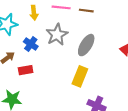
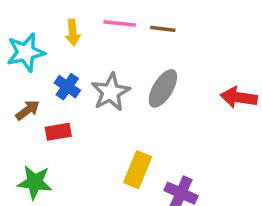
gray star: (57, 35) -> (111, 92), moved
yellow rectangle: (80, 76) -> (138, 170), moved

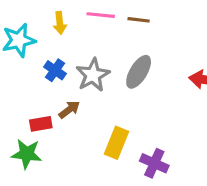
brown arrow: (28, 110) -> (69, 110), moved
red rectangle: (58, 132) -> (41, 124), moved

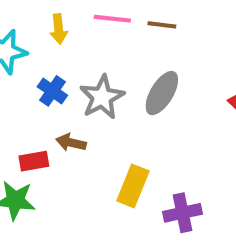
brown arrow: (69, 110) -> (71, 143), turned -130
purple cross: (154, 163) -> (183, 213), turned -36

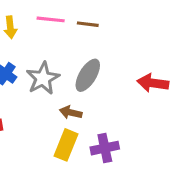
brown arrow: (71, 143) -> (71, 112), moved
purple cross: (183, 213) -> (105, 148), moved

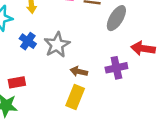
gray ellipse: (88, 75) -> (116, 18), moved
purple cross: (105, 148) -> (116, 68), moved

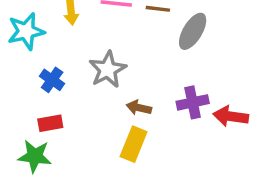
blue cross: (28, 41) -> (52, 80), moved
red arrow: (143, 48) -> (231, 116), moved

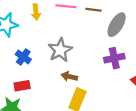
purple cross: (193, 102) -> (114, 58), moved
brown arrow: (139, 108) -> (69, 77), moved

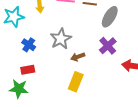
purple cross: (114, 58) -> (108, 46), turned -30
brown arrow: (69, 77) -> (78, 57), moved, turned -32

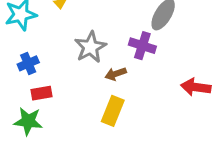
blue cross: (29, 45) -> (28, 63), moved, turned 32
purple cross: (108, 46) -> (142, 46), moved, turned -30

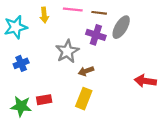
purple cross: (142, 46) -> (96, 35), moved
red rectangle: (42, 93) -> (44, 100), moved

